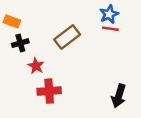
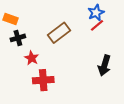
red line: (110, 29) -> (97, 25), turned -48
black arrow: (119, 96) -> (104, 65), moved

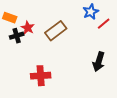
red line: (97, 25) -> (104, 24), moved
red star: (32, 58) -> (28, 28), moved

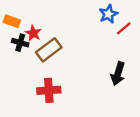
brown rectangle: (56, 31) -> (49, 50), moved
black cross: (17, 36) -> (20, 43), turned 32

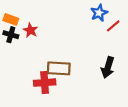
black cross: (20, 43) -> (11, 35), moved
brown rectangle: (49, 50) -> (59, 68), moved, turned 40

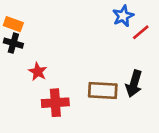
red star: (30, 30) -> (38, 72), moved
brown rectangle: (59, 68) -> (103, 90), moved

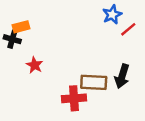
orange rectangle: (13, 24) -> (21, 27), moved, turned -35
red cross: (55, 103) -> (74, 98), moved

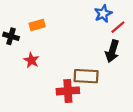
orange rectangle: (21, 27) -> (37, 25), moved
black arrow: (122, 76) -> (112, 51), moved

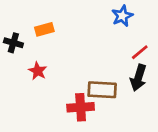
red line: (118, 27) -> (140, 52), moved
black arrow: (112, 51) -> (138, 78), moved

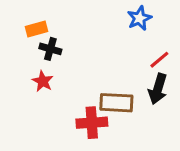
orange rectangle: (44, 29) -> (37, 29), moved
black cross: (13, 43) -> (50, 49), moved

